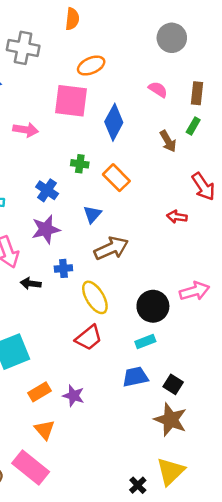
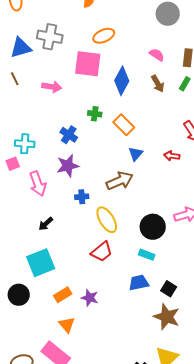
gray cross: (23, 48) -> (50, 37), moved
brown arrow: (168, 141) -> (158, 84), moved
blue triangle: (92, 214) -> (136, 154), moved
black arrow: (31, 284) -> (46, 224), moved, turned -49
cyan rectangle: (145, 342) -> (147, 255), turned 42

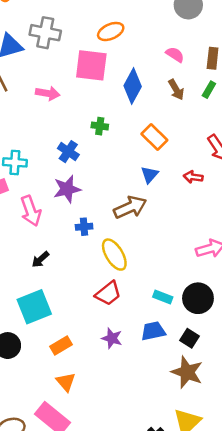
orange rectangle: (124, 125) -> (154, 137), moved
black circle: (153, 227) -> (198, 298), moved
purple star: (90, 298) -> (112, 338), moved

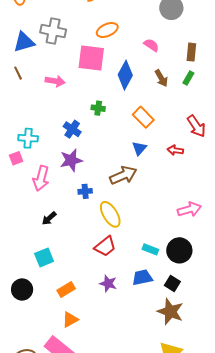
pink semicircle: (175, 55) -> (151, 45), moved
pink arrow: (31, 211) -> (41, 178), turned 35
cyan square: (34, 307) -> (44, 257), size x0.7
orange triangle: (66, 382) -> (70, 320), turned 42

